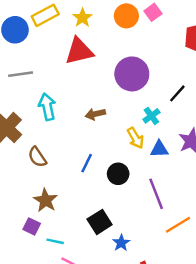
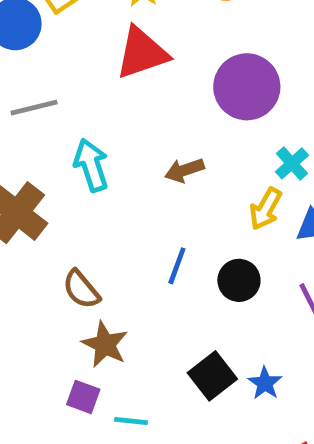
yellow arrow: (135, 138) -> (266, 209), turned 65
brown semicircle: (37, 157) -> (81, 289), moved
blue star: (121, 243) -> (265, 383), moved

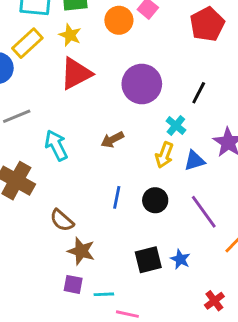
black square: (212, 376) -> (148, 260), turned 32

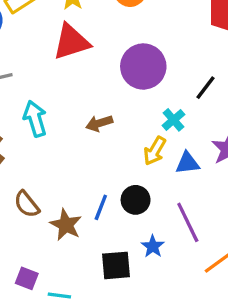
blue line: (117, 197) -> (101, 207), moved
brown star: (81, 251) -> (66, 225), moved
blue star: (180, 259) -> (153, 246), moved

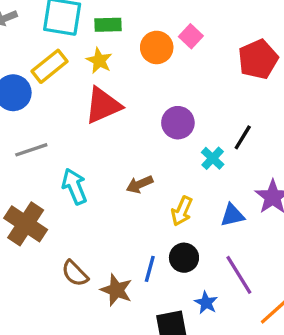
purple circle: (143, 66) -> (178, 123), size x0.7
cyan cross: (173, 120) -> (213, 158), moved
yellow arrow: (155, 151) -> (182, 211), moved

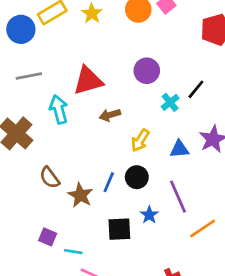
red triangle: (103, 105) -> (88, 81), moved

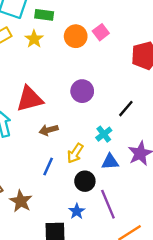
cyan cross: (170, 102) -> (104, 134), moved
black circle: (137, 177) -> (85, 181), moved
blue line: (109, 182) -> (48, 167), moved
blue star: (149, 215) -> (77, 211), moved

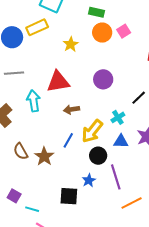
green rectangle: (44, 15) -> (97, 12), moved
yellow star: (34, 39) -> (71, 44), moved
yellow arrow: (75, 153) -> (92, 131), size x1.4
brown star: (21, 201) -> (44, 156), moved

